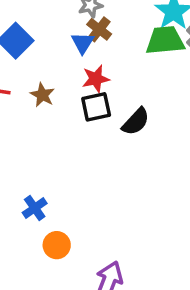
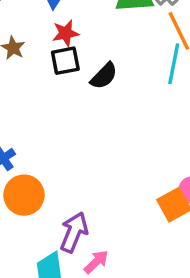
orange circle: (57, 245) -> (24, 195), size x1.5

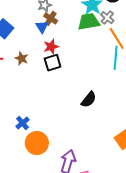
black semicircle: (104, 76) -> (89, 99), moved

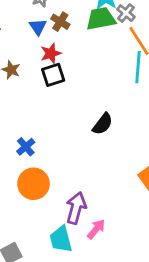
brown cross: (51, 18) -> (60, 22), moved
blue cross: (23, 123) -> (26, 147), moved

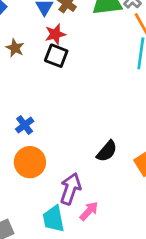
black square: (53, 75) -> (56, 56), turned 35
black semicircle: (103, 124) -> (107, 151), moved

